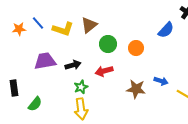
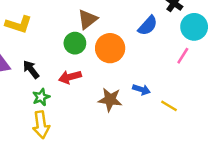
brown triangle: (89, 25) -> (87, 19), moved
orange circle: (136, 48) -> (110, 48), size x1.5
black arrow: (73, 65) -> (31, 69), turned -112

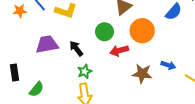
green circle: (75, 43) -> (104, 32), moved
red arrow: (70, 77) -> (119, 51), moved

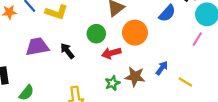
blue arrow: (168, 65) -> (162, 68), turned -72
green star: (85, 71) -> (112, 83), moved

